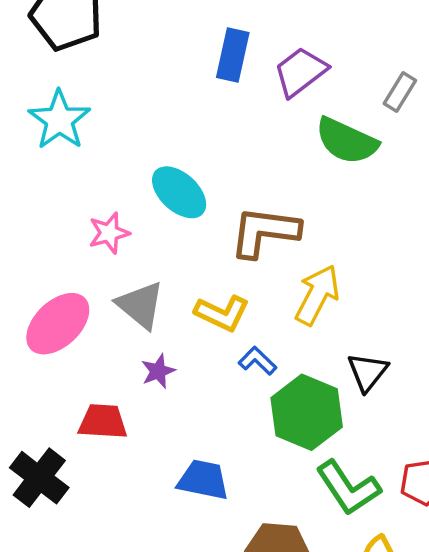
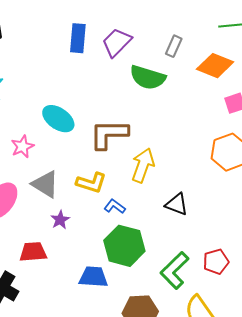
black triangle: (368, 372) -> (177, 204), turned -40
green hexagon: (307, 412) -> (124, 246), moved
green L-shape: (348, 488) -> (175, 270), turned 87

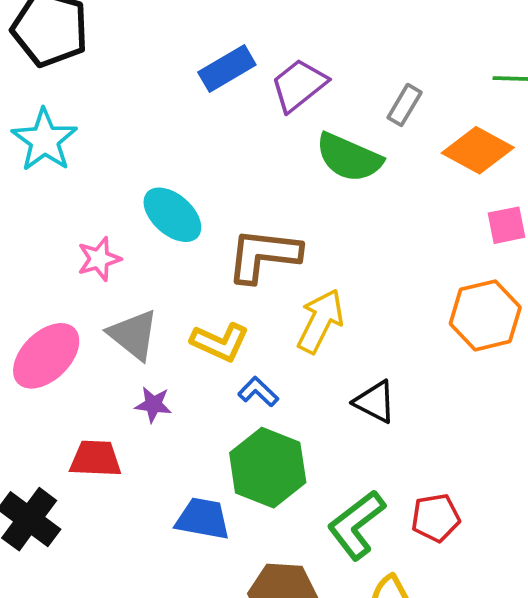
blue rectangle: (78, 38) -> (227, 69), turned 48
purple star: (60, 220) -> (153, 404), turned 30

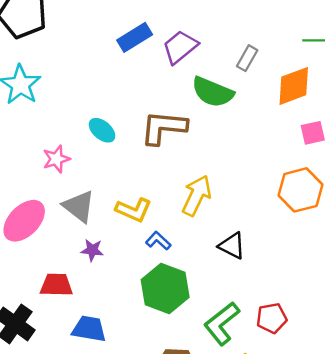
orange diamond: (478, 150) -> (294, 86), turned -48
cyan ellipse: (172, 215) -> (102, 130), size x0.7
brown L-shape: (264, 255) -> (164, 128), moved
blue trapezoid: (203, 519) -> (89, 329), moved

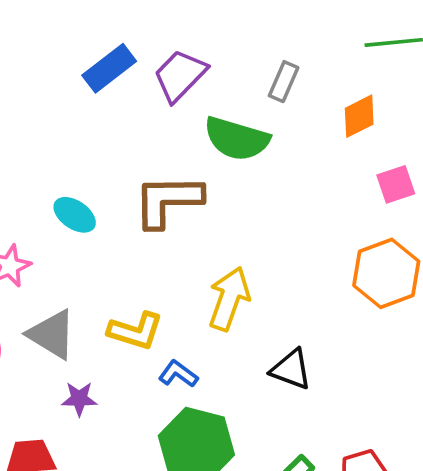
orange diamond: (294, 86) -> (359, 116), size x0.7

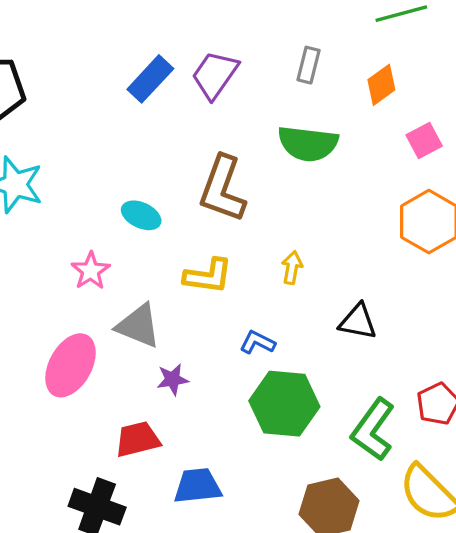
green semicircle: (237, 139) -> (308, 144), moved
brown L-shape: (168, 201) -> (222, 189), turned -60
yellow arrow: (229, 299) -> (292, 268), size x0.6
yellow L-shape: (136, 331) -> (208, 276), moved

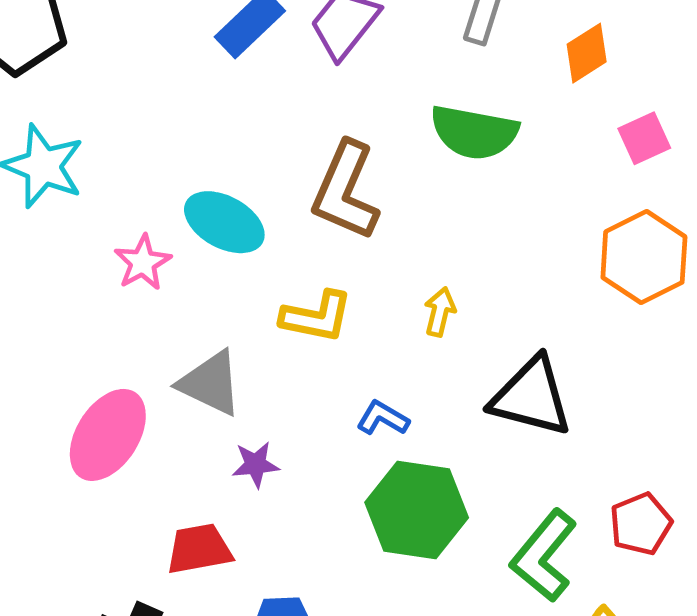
cyan ellipse: (141, 215) -> (224, 222), size x1.4
pink star: (91, 271) -> (143, 263), moved
black triangle: (358, 322) -> (531, 397), size x1.5

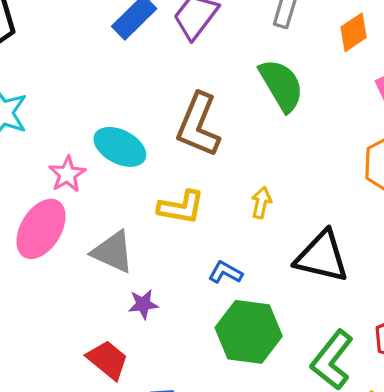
green semicircle: (474, 132) -> (281, 85), turned -130
pink ellipse: (108, 435) -> (41, 229), moved
red trapezoid: (199, 549) -> (108, 360), turned 51

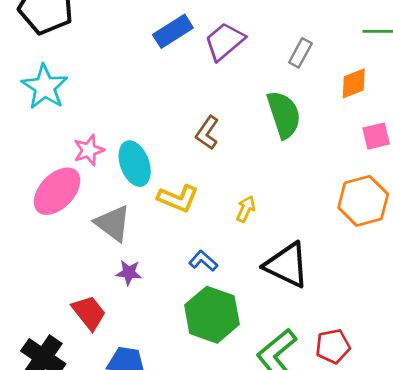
brown L-shape: (198, 125) -> (207, 133), size x0.6
cyan ellipse: (120, 147) -> (135, 164), moved, turned 30

